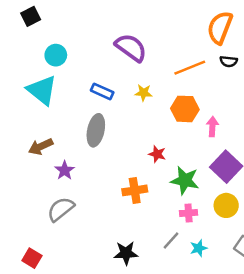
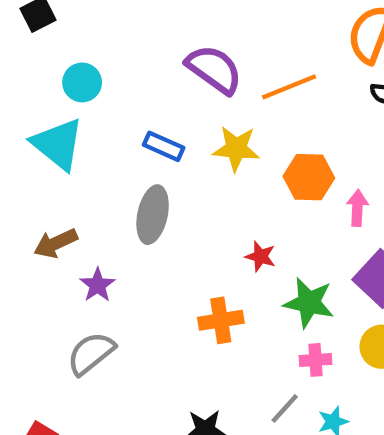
orange line: (190, 68) -> (289, 87), moved
yellow star: (143, 93) -> (236, 149), size x1.5

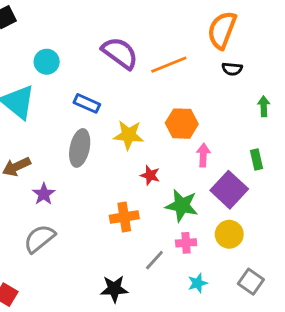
cyan circle: (82, 82) -> (47, 62), moved
yellow star: (236, 149) -> (129, 135), moved
pink arrow: (357, 208) -> (203, 155), moved
gray line: (285, 408) -> (154, 260), moved

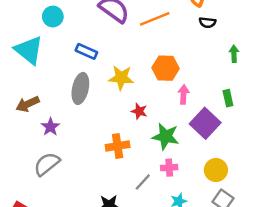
yellow circle: (229, 234) -> (216, 170), moved

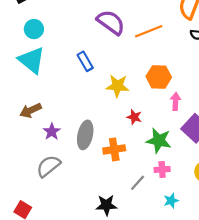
cyan circle: (53, 17) -> (34, 29), moved
blue rectangle: (86, 51) -> (85, 61), turned 36
gray ellipse: (80, 88) -> (85, 135), moved

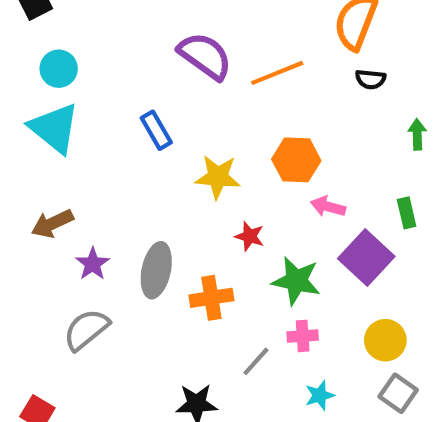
pink arrow: (175, 101) -> (328, 207), turned -78

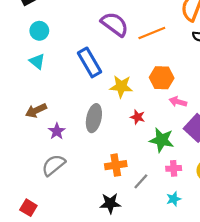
cyan triangle: (54, 128) -> (37, 61), size x0.6
blue rectangle: (156, 130) -> (90, 62), size x1.5
gray ellipse: (156, 270) -> (94, 118), moved
orange cross: (211, 298) -> (116, 165), moved
pink cross: (303, 336) -> (174, 168), moved

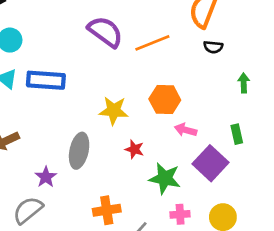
blue rectangle: (90, 62) -> (46, 80), moved, turned -56
purple star: (57, 131) -> (46, 177), moved

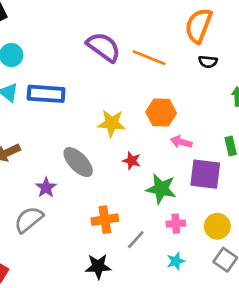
orange line: (152, 43) -> (149, 58), turned 44
gray ellipse: (79, 151) -> (78, 162), turned -56
purple square: (210, 163) -> (205, 174), turned -36

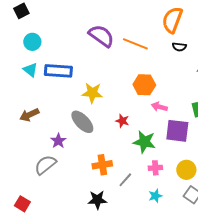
yellow star: (112, 123) -> (92, 93), moved

